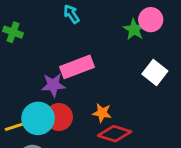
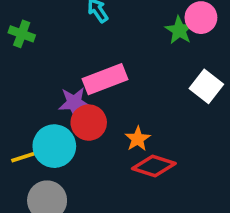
orange star: (102, 113) -> (138, 139), turned 30
red circle: (59, 117) -> (89, 123), moved

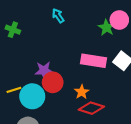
pink rectangle: (105, 79) -> (94, 61), moved, turned 30
yellow line: (24, 157) -> (14, 90), moved

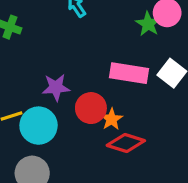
red circle: (53, 82) -> (91, 108), moved

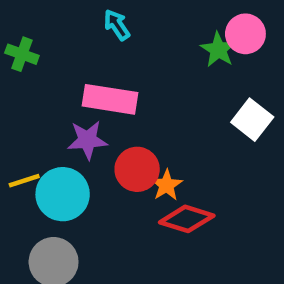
pink rectangle: (129, 73) -> (110, 99), moved

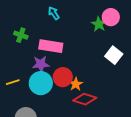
green cross: (22, 54) -> (21, 35), moved
cyan circle: (63, 194) -> (41, 83), moved

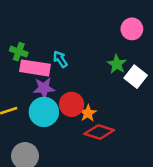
cyan arrow: (54, 13) -> (60, 59), moved
green star: (99, 24) -> (117, 64), moved
pink rectangle: (51, 46) -> (35, 68), moved

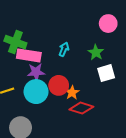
green cross: (19, 52) -> (15, 42), size x1.5
cyan arrow: (60, 59) -> (64, 49), moved, turned 56
white square: (136, 77) -> (106, 73), moved, turned 36

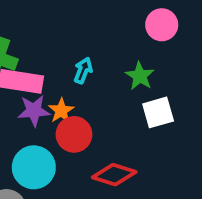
cyan circle: (36, 92) -> (34, 167), moved
orange star: (72, 93) -> (61, 111), moved

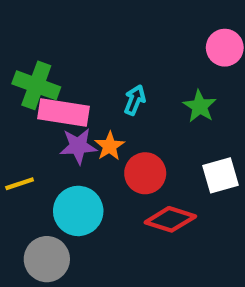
white square: (158, 112) -> (221, 175), moved
red circle: (74, 134) -> (145, 173), moved

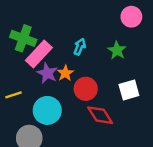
pink rectangle: (64, 113) -> (39, 54), turned -56
purple star: (78, 146) -> (47, 73), turned 30
red diamond: (170, 219) -> (100, 115), turned 40

